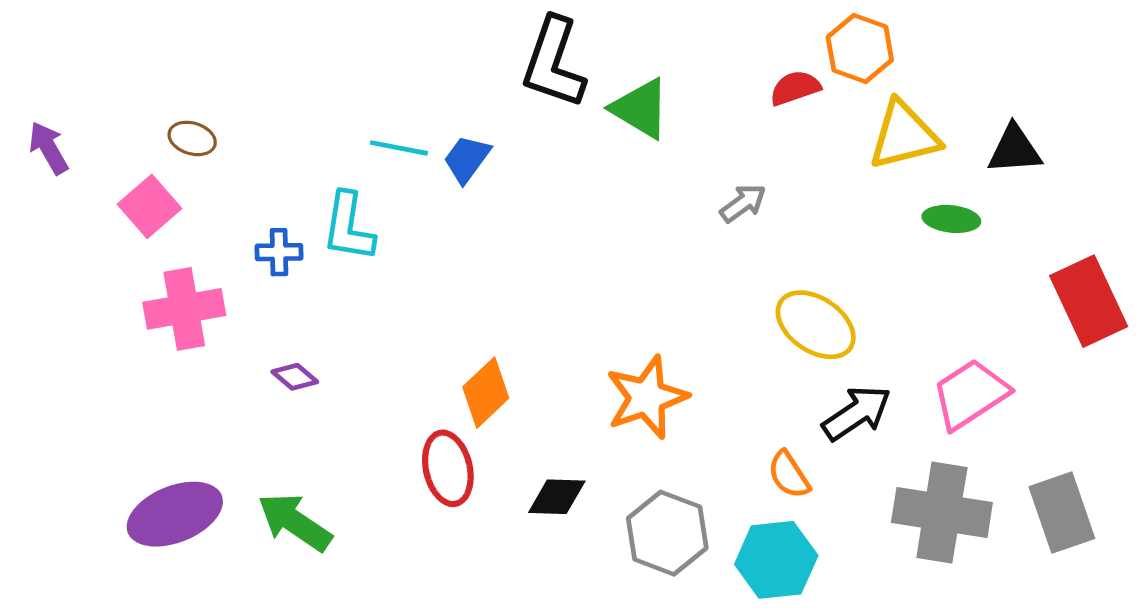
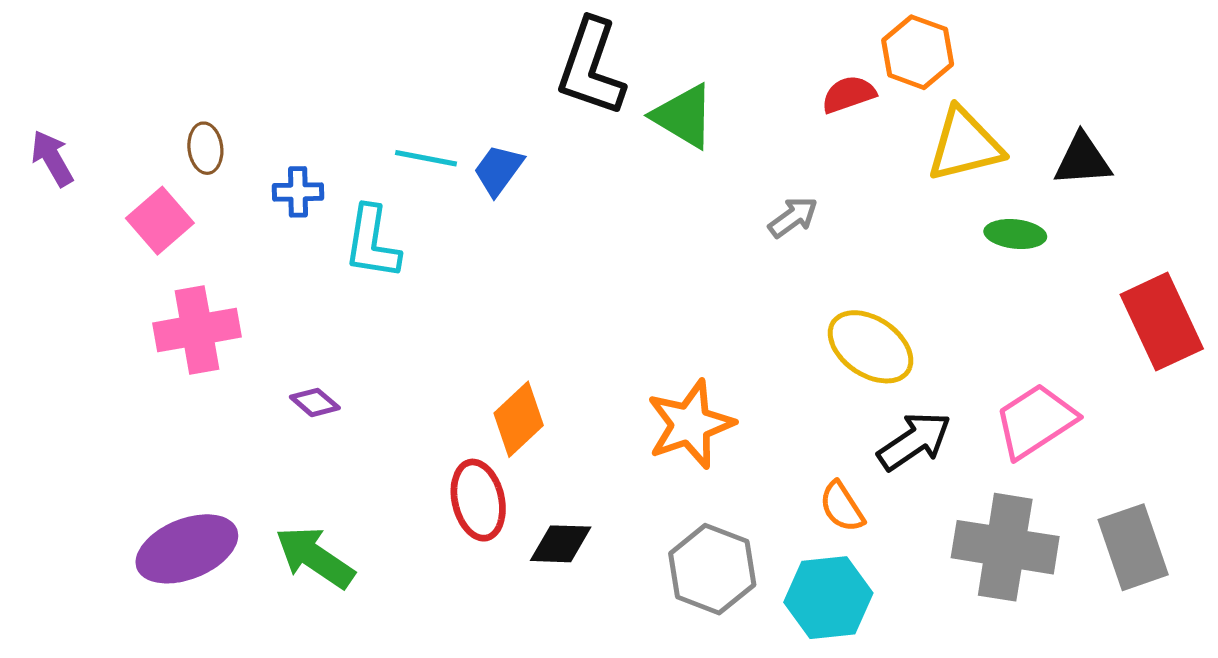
brown ellipse: (192, 138) -> (205, 148), turned 66
blue cross: (279, 252) -> (298, 192), moved
black diamond: (557, 497) -> (561, 544), moved

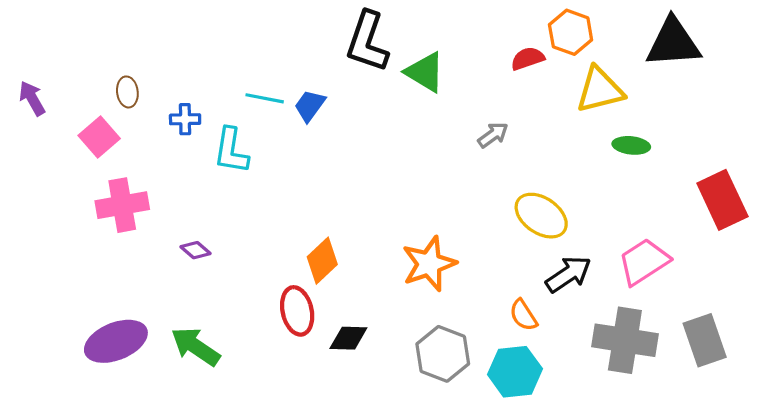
black triangle: (1083, 160) -> (673, 43), moved, size x1.5

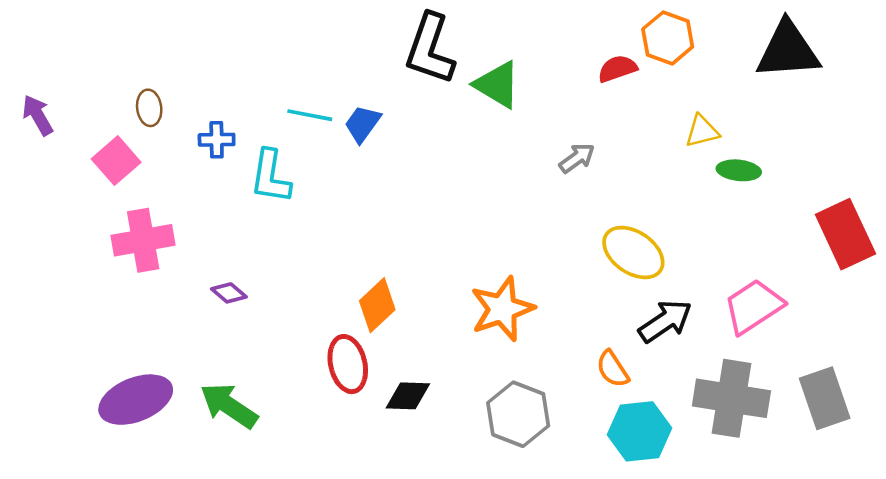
yellow triangle: (600, 90) -> (702, 131), moved, size x0.6
cyan hexagon: (515, 372) -> (639, 431), moved

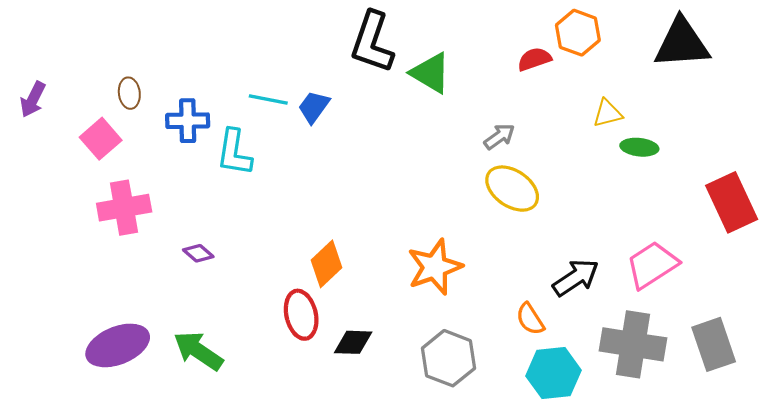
purple arrow: (38, 115) -> (33, 99), turned -123
blue cross: (217, 140) -> (188, 121), size x1.4
yellow ellipse: (633, 252) -> (512, 189), moved

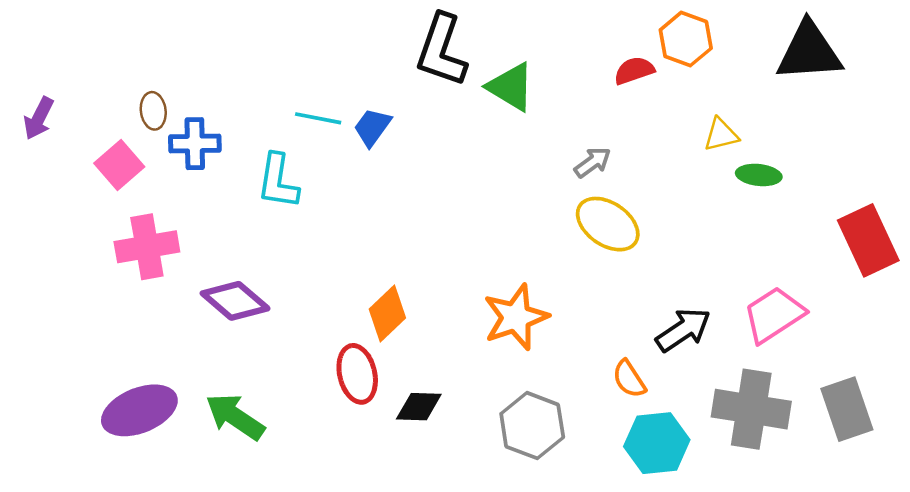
blue cross: (188, 121) -> (195, 144), moved
purple diamond: (198, 253) -> (235, 301), size x1.8

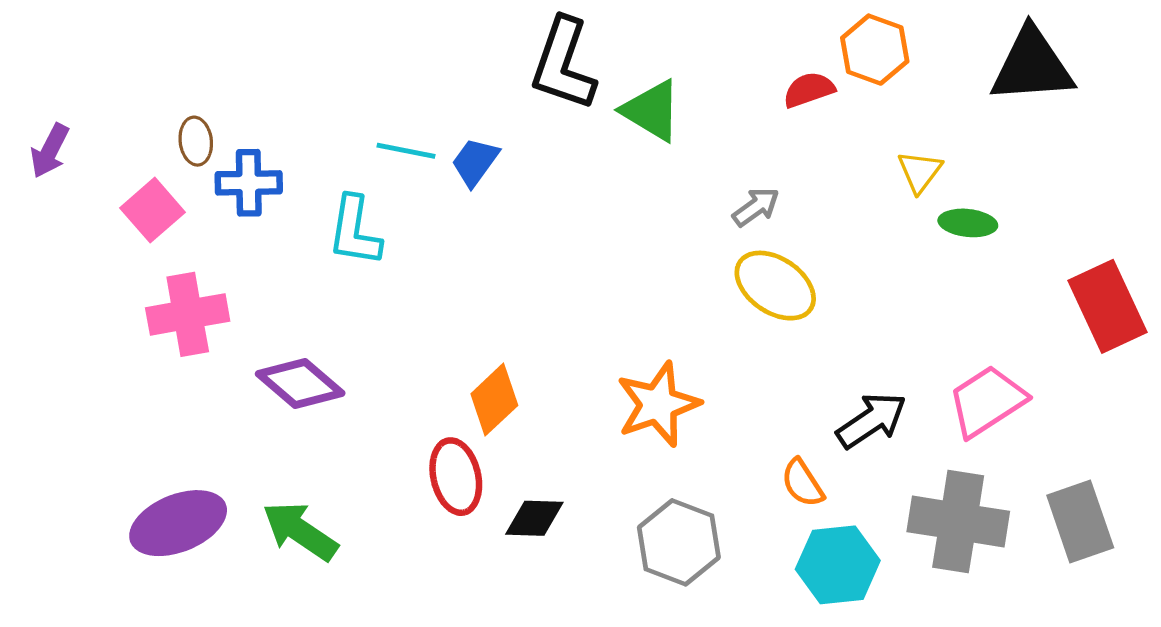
yellow triangle: (721, 135) -> (920, 172), turned -39

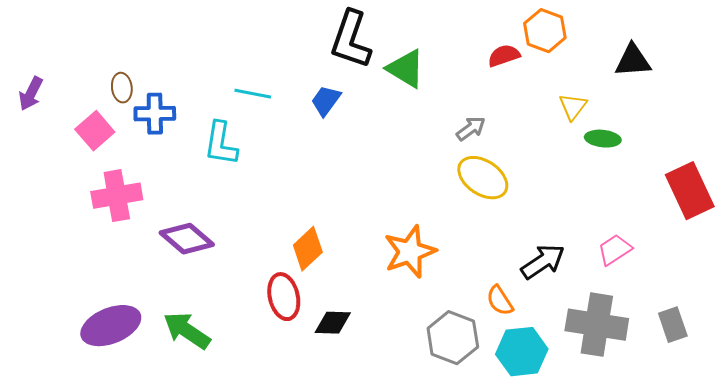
black triangle: (1032, 66) -> (633, 61), moved, size x0.7
blue trapezoid: (475, 162) -> (326, 101), moved
pink trapezoid: (987, 401) -> (615, 250), size x0.7
gray rectangle: (1080, 522) -> (673, 325), size x0.7
gray hexagon: (679, 542) -> (453, 338), moved

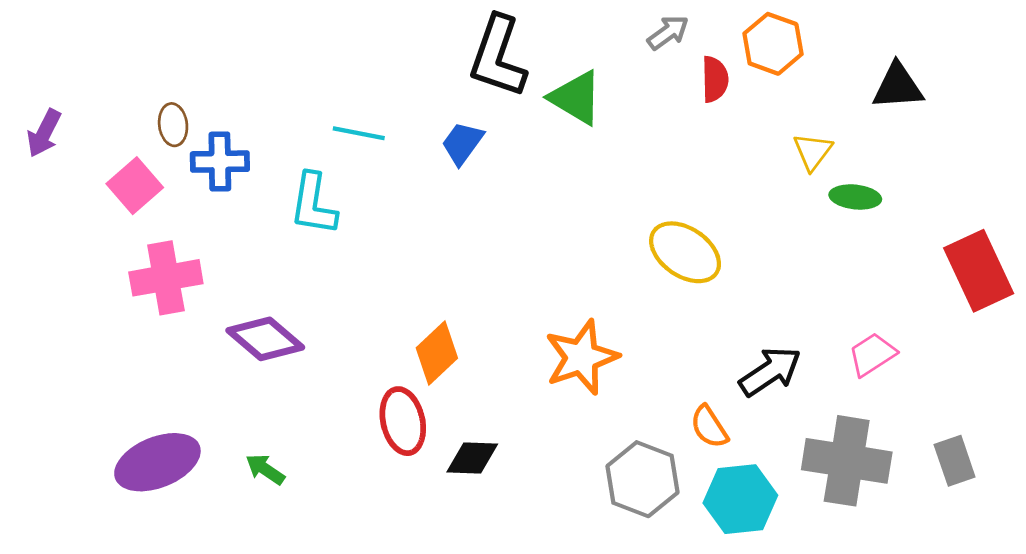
red semicircle: (504, 56) -> (715, 79), turned 108
gray arrow: (471, 129) -> (668, 32), moved
green arrow: (187, 331) -> (265, 469), size x0.6

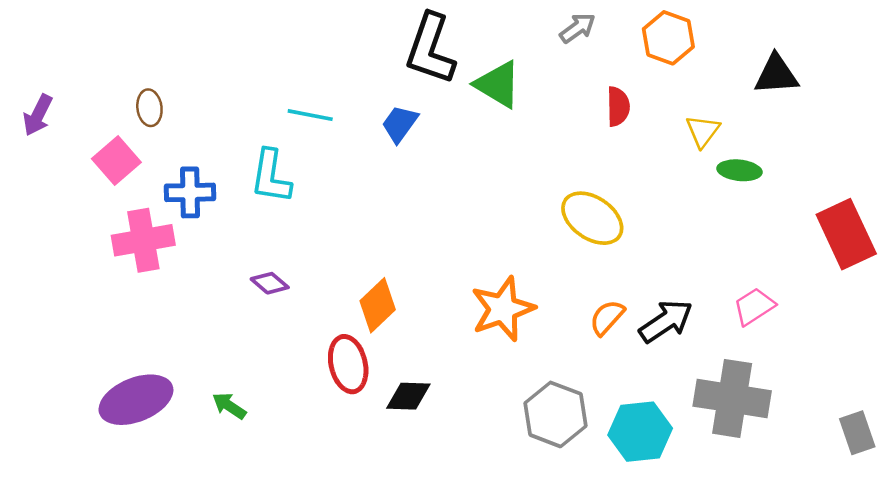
red semicircle: (715, 79) -> (618, 107), moved
blue cross: (220, 162) -> (190, 192), moved
purple diamond: (265, 339) -> (270, 283), moved, size x0.6
orange semicircle: (709, 427) -> (607, 318), moved, turned 75
gray rectangle: (955, 461) -> (857, 433), moved

